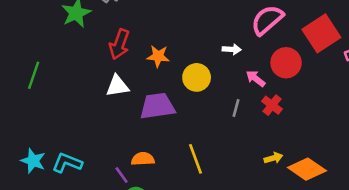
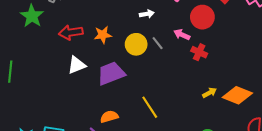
red arrow: (119, 44) -> (71, 32), turned 75
white arrow: (232, 49) -> (147, 14), moved
gray line: (236, 108) -> (158, 43), moved, turned -40

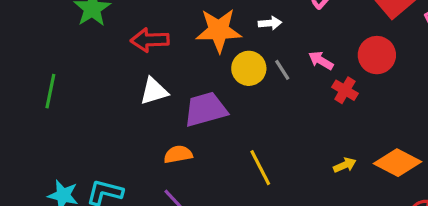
red circle: (202, 17) -> (377, 55), moved
orange star: (103, 35) -> (219, 30), moved, size x1.6
yellow arrow: (210, 93) -> (345, 165), moved
orange semicircle: (109, 117) -> (178, 154), moved

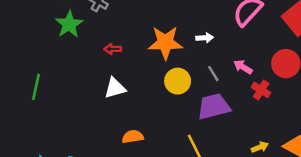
red arrow: (150, 40) -> (113, 49), size x0.6
yellow circle: (249, 68) -> (178, 81), moved
purple trapezoid: (206, 109) -> (214, 106), moved

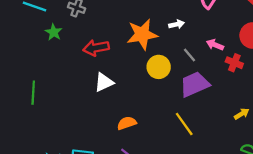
green star: (69, 24) -> (54, 32), size x0.7
red arrow: (113, 49) -> (96, 48), size x1.6

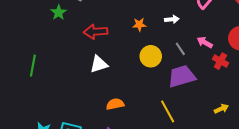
orange star: (142, 34) -> (139, 25), size x0.5

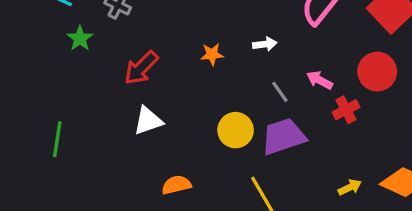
red arrow: (96, 32) -> (141, 68), turned -40
yellow circle: (151, 56) -> (236, 130), moved
red cross: (221, 61) -> (346, 110), turned 35
green line: (33, 66) -> (57, 139), moved

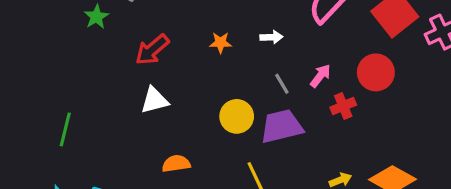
pink arrow: (319, 80) -> (320, 76), turned 95
green line: (57, 139) -> (65, 129), moved

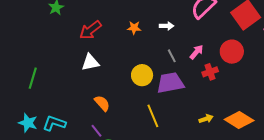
orange semicircle: (176, 164) -> (102, 103), turned 54

